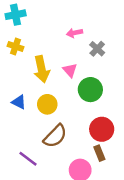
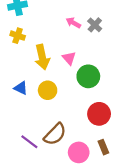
pink arrow: (74, 33) -> (73, 23), turned 40
gray cross: (97, 49) -> (95, 25), moved
brown semicircle: (55, 136) -> (55, 134), moved
brown rectangle: (99, 153) -> (103, 147), moved

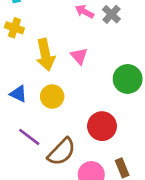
green circle: (88, 76) -> (128, 79), moved
red circle: (99, 114) -> (102, 126), moved
purple line: (29, 142) -> (29, 137), moved

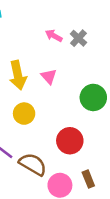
brown semicircle: (62, 152) -> (33, 164), turned -104

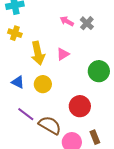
pink triangle: (49, 76) -> (63, 54), turned 40

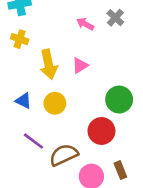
gray cross: (87, 23) -> (115, 18), moved
green circle: (99, 71) -> (119, 100), moved
brown semicircle: (50, 125) -> (64, 155), turned -55

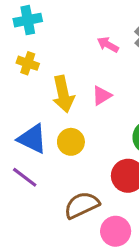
blue triangle: (23, 101) -> (32, 139), size x1.5
purple line: (33, 141) -> (25, 177), moved

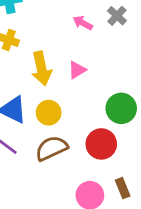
brown semicircle: (82, 205) -> (51, 148), moved

